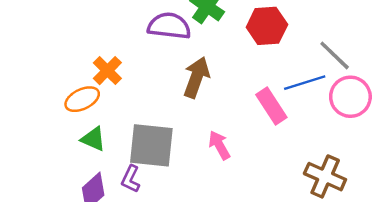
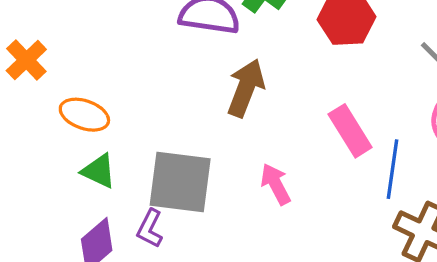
orange cross: (107, 71) -> (26, 60), moved
blue line: (305, 83) -> (393, 169), moved, turned -66
orange ellipse: (82, 99) -> (84, 115), turned 44

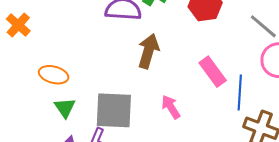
orange cross: (26, 60) -> (18, 25), moved
green triangle: (99, 171) -> (65, 108), turned 35

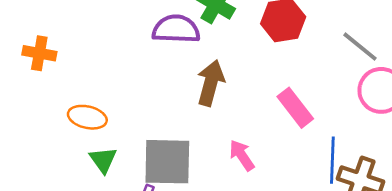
orange cross: (18, 25) -> (39, 53), turned -30
blue line: (240, 92) -> (332, 160), moved

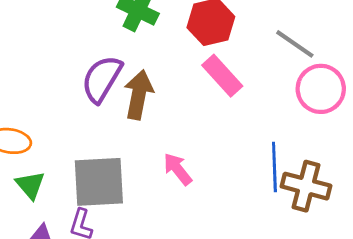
purple semicircle: (176, 29) -> (102, 79), moved, turned -57
pink rectangle: (295, 108) -> (222, 76), moved

